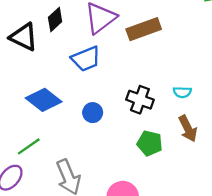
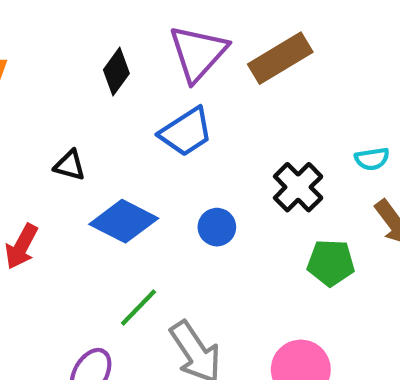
black triangle: (24, 37) -> (70, 165), moved, size x0.6
black cross: (140, 100) -> (298, 187), turned 36
green line: (29, 146) -> (138, 308), moved

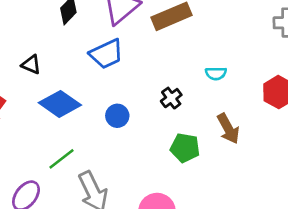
cyan semicircle: (372, 159) -> (216, 73), moved
black cross: (298, 187) -> (171, 98), size x0.7

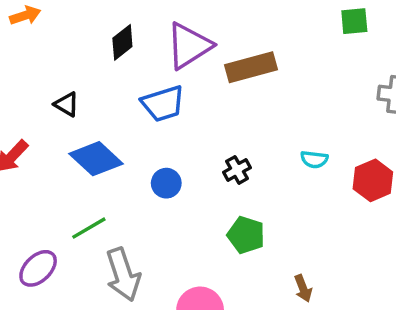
cyan semicircle: (216, 73) -> (314, 159), moved
brown arrow: (228, 129) -> (303, 288), moved, size x0.7

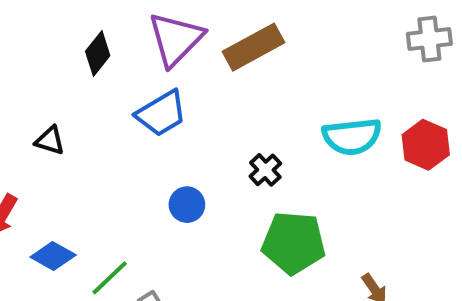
blue diamond: (96, 159) -> (53, 256), moved, size x0.7
cyan semicircle: (314, 159) -> (352, 137), size x1.8
green pentagon: (246, 235) -> (294, 243), size x1.4

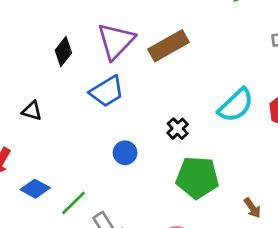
cyan semicircle: (352, 137) -> (236, 105), turned -36

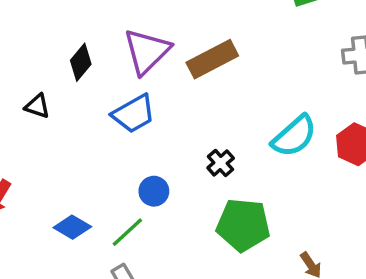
black triangle: (32, 111) -> (37, 106), moved
blue diamond: (35, 189) -> (72, 227), moved
green line: (74, 203) -> (127, 232), moved

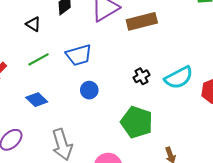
blue trapezoid: (134, 114) -> (79, 55), moved
black cross: (221, 163) -> (142, 76), moved
green line: (127, 232) -> (39, 59), moved

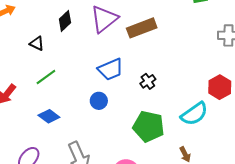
blue trapezoid: (79, 55) -> (110, 69), moved
cyan semicircle: (179, 78) -> (194, 114), moved

